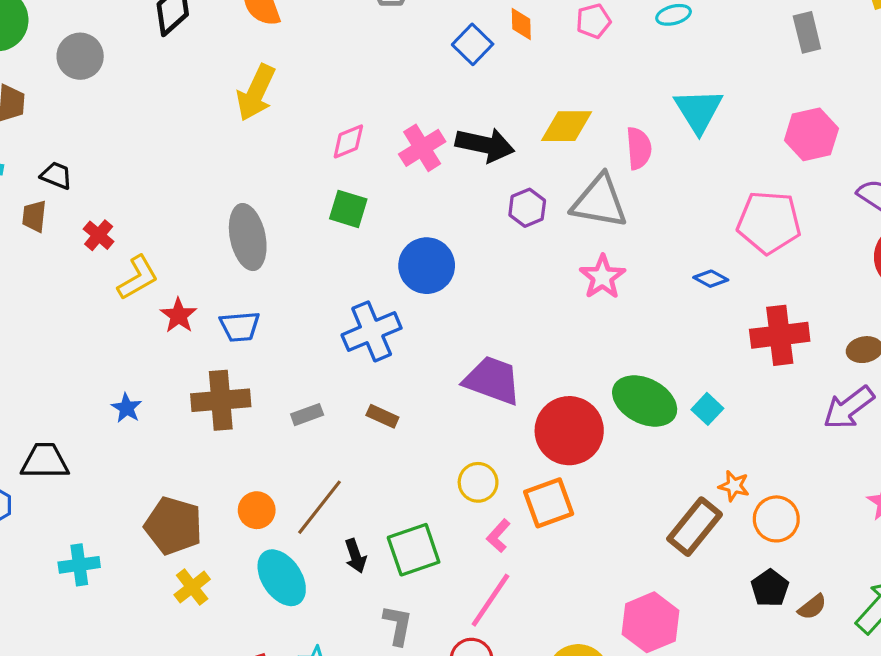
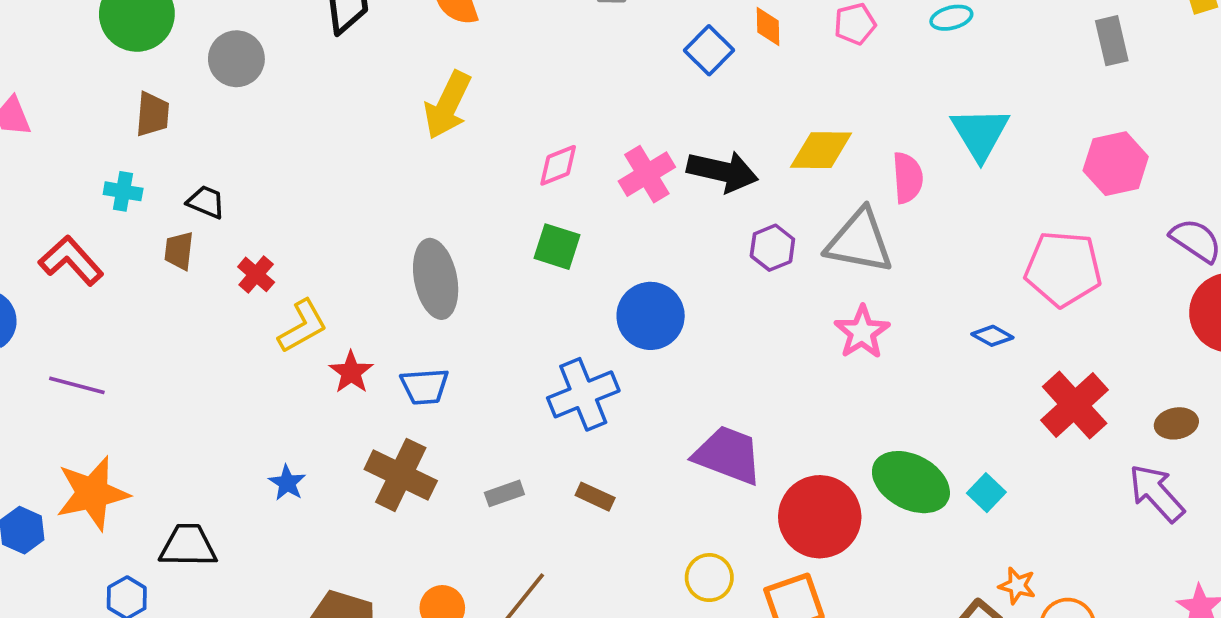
red cross: (780, 335) -> (1075, 405), turned -36
brown cross: (221, 400) -> (401, 475), turned 30
purple arrow: (849, 408) -> (1156, 493), turned 84

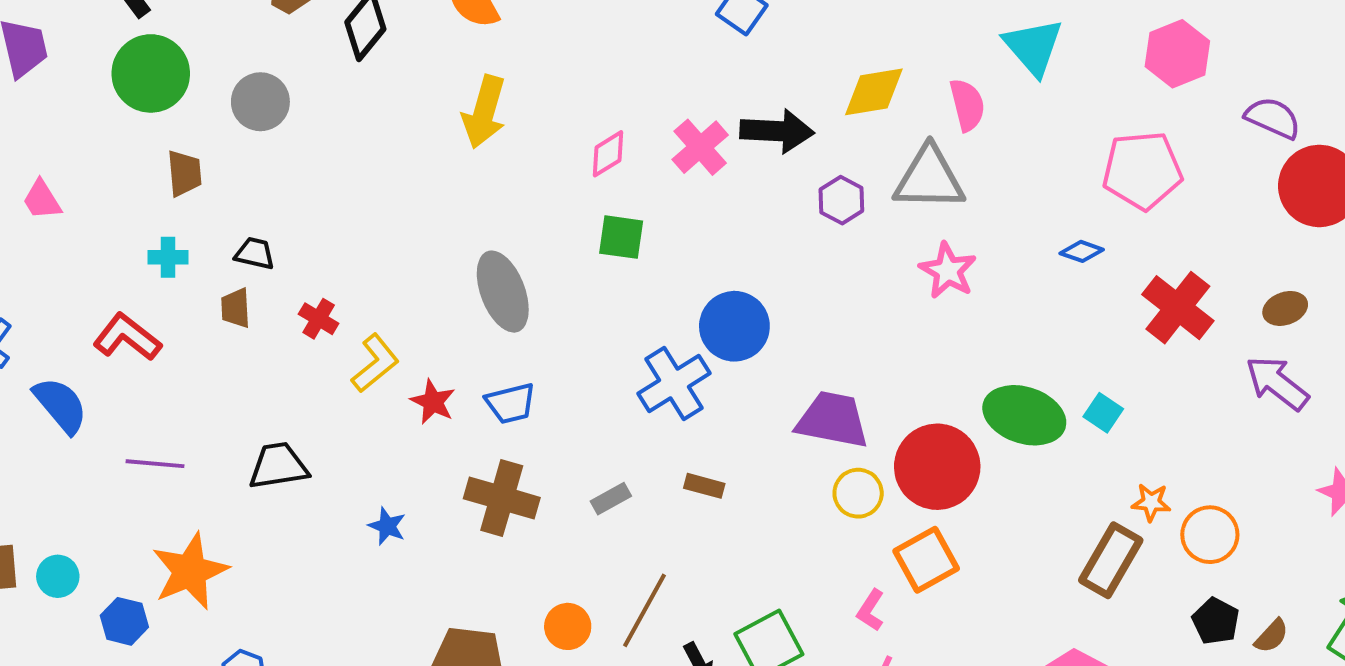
blue circle: (651, 316) -> (734, 326), moved
black trapezoid: (188, 546) -> (278, 466), moved
yellow circle: (709, 578) -> (858, 493), moved

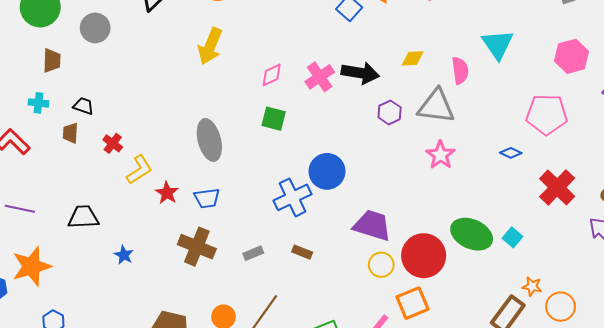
yellow diamond: (874, 92) -> (413, 58), size x0.7
blue star: (387, 526) -> (124, 255), moved

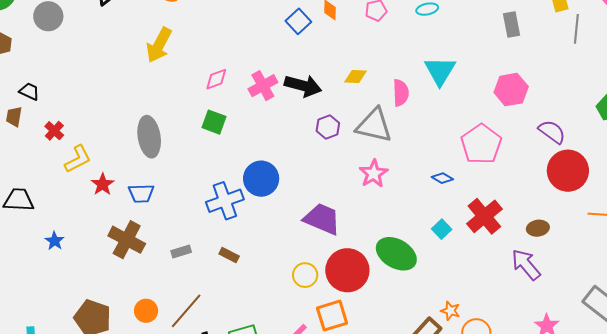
pink pentagon: (547, 114) -> (481, 144), turned 30
purple trapezoid: (372, 225) -> (322, 219), moved
cyan square: (513, 237) -> (442, 229), moved

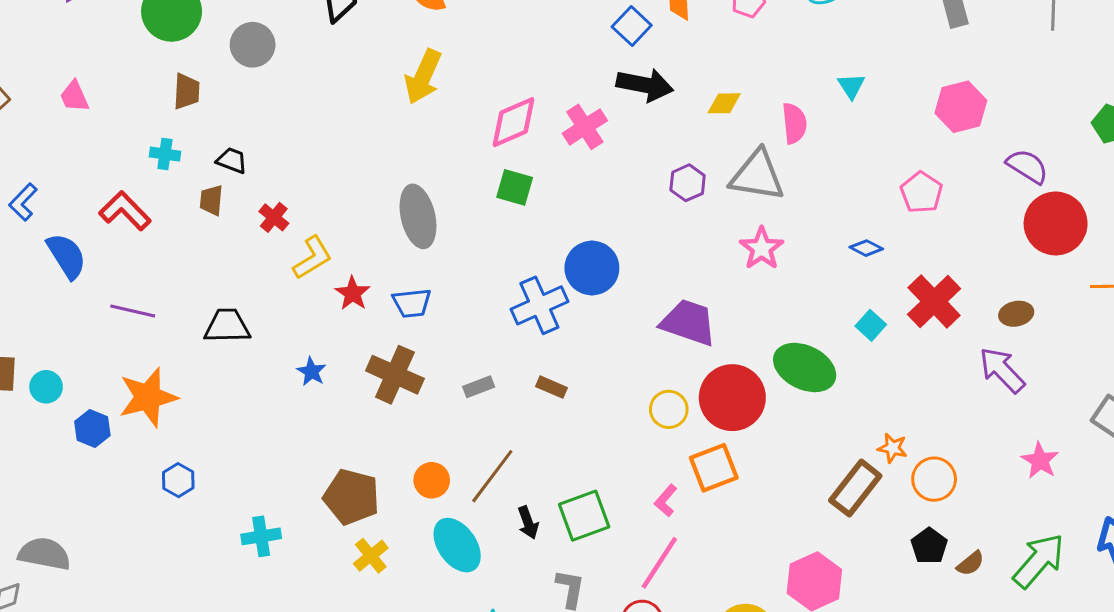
cyan triangle: (440, 71) -> (851, 86), size x0.6
pink diamond: (216, 79) -> (513, 122), size x1.5
black arrow: (303, 86) -> (645, 85), moved
pink pentagon: (481, 144) -> (921, 192), size x0.7
blue star: (55, 241) -> (311, 372), moved

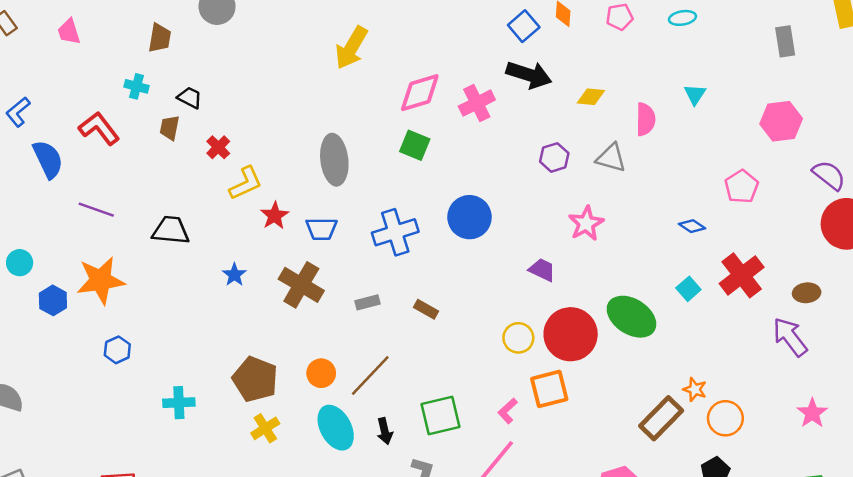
gray triangle: (757, 176) -> (611, 158), size x0.7
pink star: (762, 248) -> (586, 223), moved
blue cross: (539, 305) -> (395, 232), moved
purple trapezoid: (688, 322) -> (542, 270), size x0.6
black arrow: (528, 523) -> (385, 431), moved

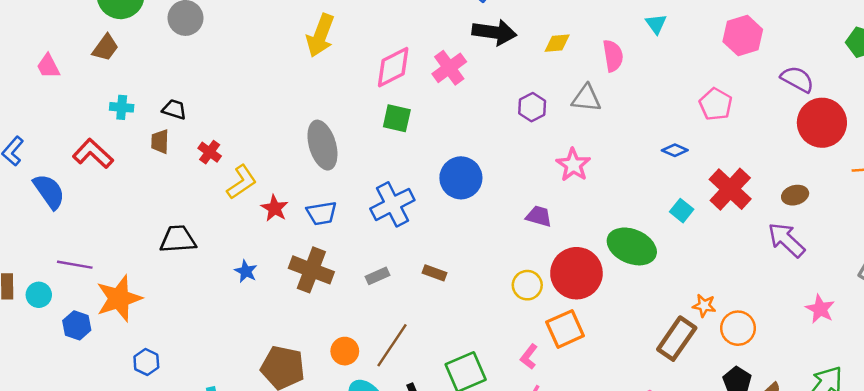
brown trapezoid: (160, 38) -> (105, 48), moved, turned 36
purple line: (96, 210) -> (75, 265), moved

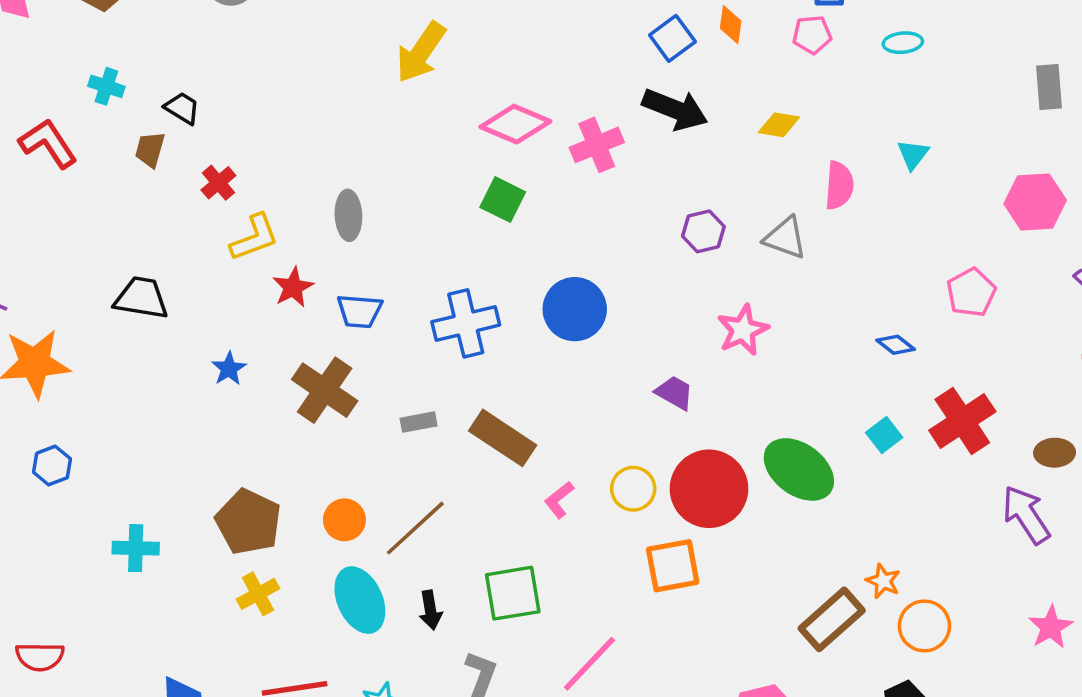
yellow diamond: (557, 43) -> (779, 125), moved
pink diamond: (393, 67) -> (515, 124), turned 36
gray ellipse: (322, 145) -> (348, 215), moved, size x0.7
brown rectangle: (434, 273) -> (503, 438), size x1.8
pink L-shape: (529, 357) -> (559, 500), moved

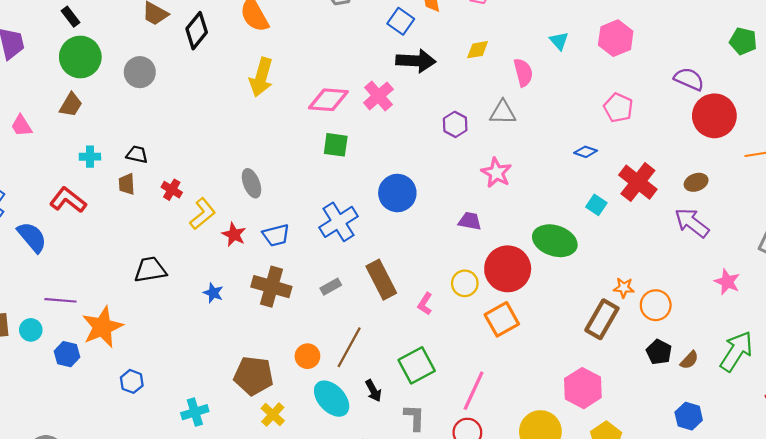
pink hexagon: (1035, 202) -> (616, 38), moved
brown rectangle: (503, 438) -> (381, 280), turned 48

